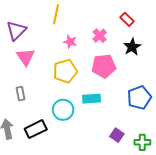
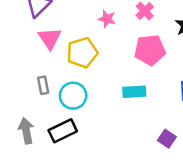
yellow pentagon: (65, 71) -> (82, 53), moved
cyan circle: (63, 110) -> (73, 96), moved

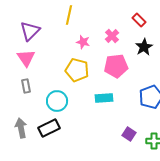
pink triangle: (50, 38) -> (26, 58), moved
yellow pentagon: (82, 53) -> (77, 70), moved, turned 30
gray rectangle: (43, 85) -> (26, 86), moved

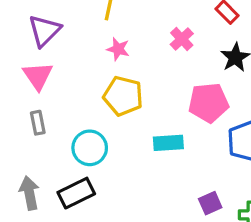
pink star: (83, 42) -> (118, 49), moved
pink pentagon: (116, 66) -> (209, 103), moved
purple square: (129, 134) -> (210, 203), turned 32

